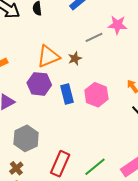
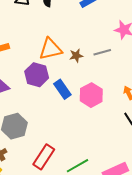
gray line: (94, 37) -> (102, 52), moved
blue rectangle: (67, 94) -> (62, 89), turned -30

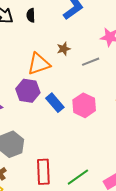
brown star: (76, 56) -> (64, 49), moved
red rectangle: (44, 157) -> (43, 172), turned -30

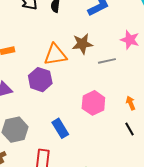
brown star: (64, 49) -> (82, 44), size x1.5
blue rectangle: (55, 103) -> (60, 128), moved

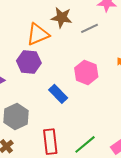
brown star: (82, 44) -> (62, 17), turned 30
blue rectangle: (60, 128) -> (58, 94), moved

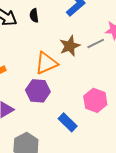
brown star: (62, 17) -> (70, 46), turned -30
gray line: (90, 28) -> (96, 43), moved

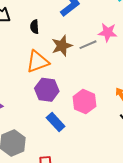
black semicircle: (34, 15) -> (35, 27), moved
purple hexagon: (38, 91) -> (47, 90), moved

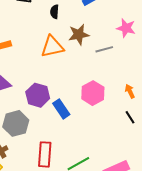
gray line: (88, 45) -> (104, 49), moved
purple hexagon: (47, 90) -> (38, 95), moved

